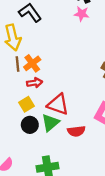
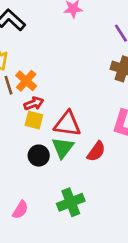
yellow square: (27, 104) -> (34, 120), moved, turned -32
red semicircle: (76, 131) -> (96, 151), turned -36

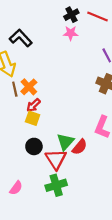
red arrow: (34, 104) -> (33, 105), turned 152
red triangle: (67, 124) -> (56, 159), moved, turned 45
green triangle: (63, 148) -> (65, 142), moved

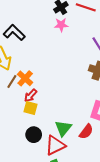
brown line: (15, 89) -> (12, 81), turned 48
red semicircle: (80, 147) -> (86, 132), moved
red triangle: (56, 159) -> (55, 145), turned 40

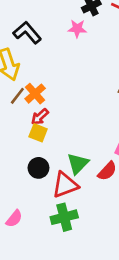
pink star: (61, 25) -> (77, 29), moved

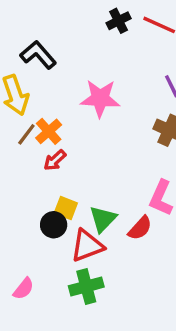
pink star: (77, 29) -> (100, 98), moved, size x1.6
yellow square: (38, 133) -> (66, 208), moved

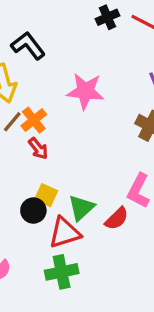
red arrow: (55, 160) -> (38, 148), turned -90

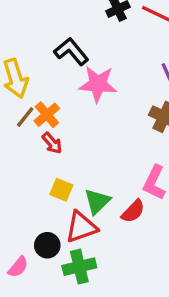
black L-shape: (28, 46) -> (71, 51), moved
black circle: (33, 211) -> (47, 245), moved

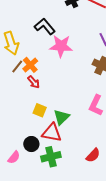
red semicircle: (133, 211) -> (93, 155), moved
red triangle: (81, 227) -> (52, 133), turned 30

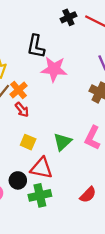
black L-shape: (45, 26) -> (36, 46), turned -130
green triangle: (61, 117) -> (62, 142), moved

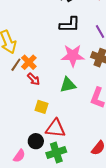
black L-shape: (36, 46) -> (70, 25), moved, turned -95
pink star: (54, 69) -> (73, 56), moved
green triangle: (62, 142) -> (68, 85), moved, turned 36

